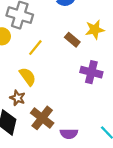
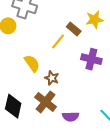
yellow line: (35, 48) -> (58, 41), moved
brown star: (18, 98) -> (52, 78), moved

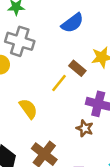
brown star: (52, 78) -> (85, 128), moved

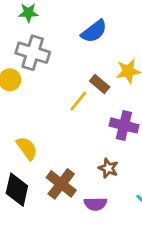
yellow semicircle: (28, 109) -> (27, 148), moved
brown star: (85, 128) -> (108, 168), moved

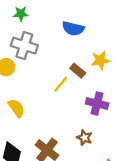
blue semicircle: (94, 31) -> (73, 29), turned 50
yellow semicircle: (27, 148) -> (16, 108), moved

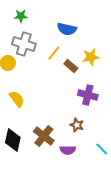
yellow line: (61, 84) -> (54, 53), moved

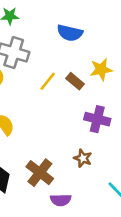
yellow line: (54, 53) -> (48, 81), moved
purple semicircle: (68, 150) -> (61, 200), moved

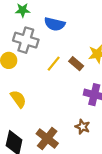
blue semicircle: (70, 33) -> (55, 24), moved

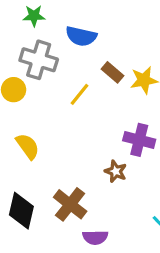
brown rectangle: (76, 64) -> (113, 72), moved
brown star: (82, 127) -> (116, 171), moved

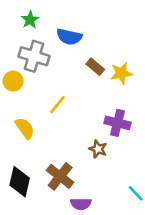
green star: (34, 16) -> (30, 20), turned -30
yellow line: (80, 94) -> (57, 105), moved

